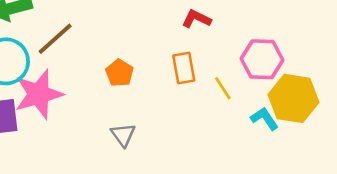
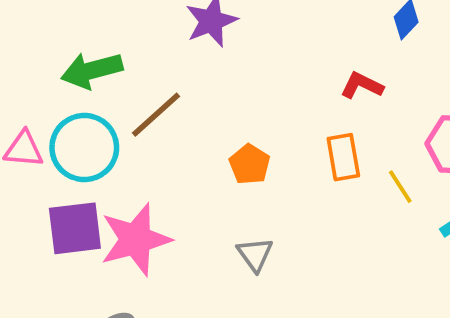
pink star: (39, 94) -> (136, 239), moved

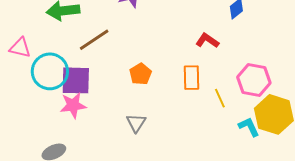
cyan circle: (84, 148) -> (50, 71), moved
purple square: (75, 228) -> (76, 80), moved
pink star: (136, 239) -> (73, 105), size x0.7

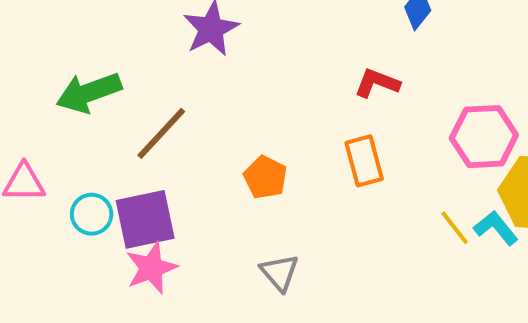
cyan circle: (50, 71) -> (92, 214), size x0.6
yellow line: (220, 98) -> (455, 228), moved

